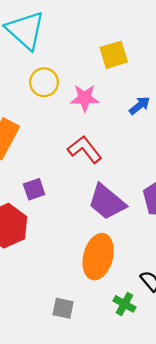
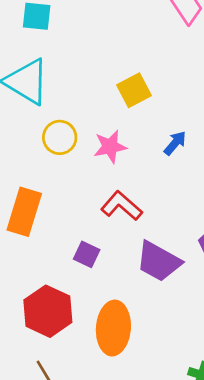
purple square: (34, 189) -> (87, 254), moved, turned -35
orange ellipse: (98, 257) -> (113, 328), moved

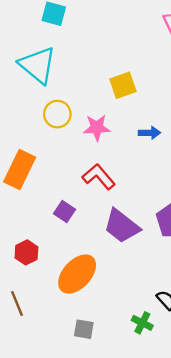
blue arrow: (175, 143) -> (149, 133), turned 40
red hexagon: (48, 311) -> (26, 252), size x0.6
orange ellipse: (113, 328) -> (77, 274), turned 30

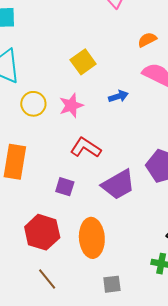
purple trapezoid: (122, 226) -> (118, 185), turned -51
red hexagon: (26, 252) -> (42, 232), size x1.6
orange ellipse: (77, 274) -> (92, 238), turned -30

